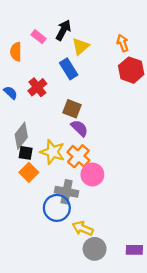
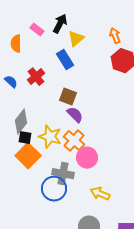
orange square: (29, 172) -> (28, 156), size x1.4
yellow arrow: (83, 228) -> (100, 194), moved

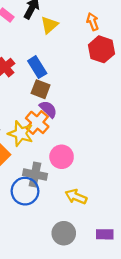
blue rectangle: (65, 60) -> (37, 67), moved
orange cross: (74, 141) -> (37, 122), moved

